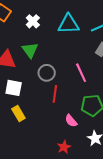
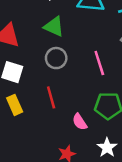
green triangle: (30, 50) -> (54, 27), moved, turned -36
red line: (55, 94) -> (51, 97), moved, turned -30

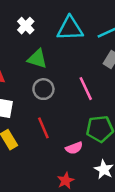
pink semicircle: (80, 122) -> (74, 148), turned -70

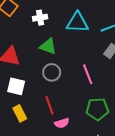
white cross: (26, 26) -> (40, 18), turned 32
pink semicircle: (74, 148) -> (62, 123), moved

